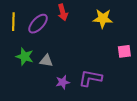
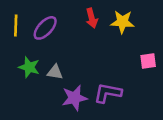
red arrow: (63, 12) -> (92, 18), moved
purple star: (63, 82) -> (75, 98), size x1.5

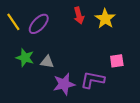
yellow star: (122, 22) -> (105, 19), turned 30
yellow line: (16, 25) -> (13, 22), turned -36
pink square: (148, 61) -> (117, 61), moved

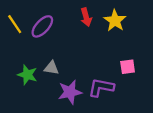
green star: (25, 58) -> (27, 75), moved

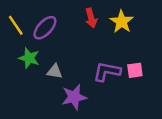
green star: (27, 75) -> (29, 58), moved
purple L-shape: (101, 87) -> (107, 71), moved

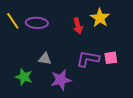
red arrow: (91, 18) -> (78, 26), moved
purple ellipse: (45, 28) -> (37, 23), turned 50
green star: (29, 58) -> (24, 77), moved

